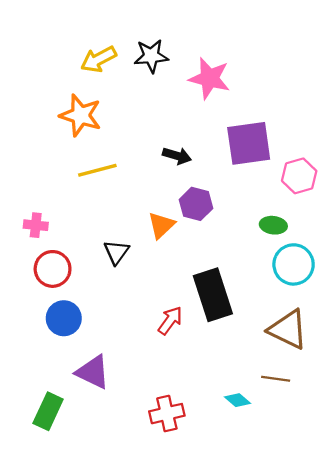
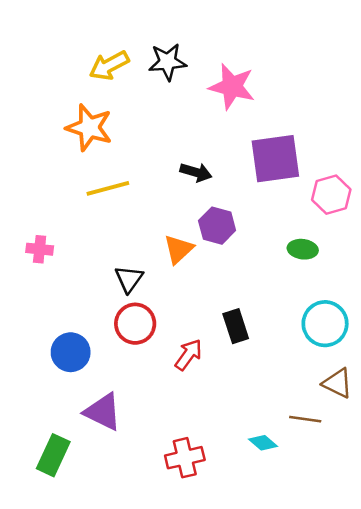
cyan circle: (294, 264) -> (325, 324), moved
red circle: (53, 269) -> (135, 324), moved
black rectangle: (213, 295) -> (236, 326), size x0.6
brown triangle: (288, 329) -> (337, 383), moved, size x0.7

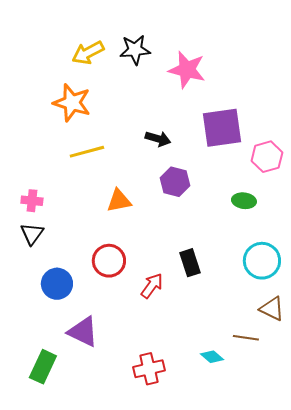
orange triangle: (179, 249) -> (119, 201), moved, turned 32
black triangle: (129, 279) -> (32, 234), moved

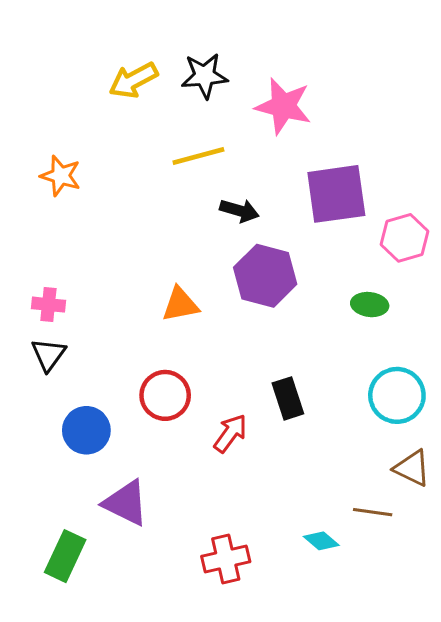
orange star: (72, 103) -> (61, 176), moved, size x0.7
yellow line: (87, 152) -> (198, 156), moved
purple hexagon: (175, 182) -> (265, 276), size x1.4

